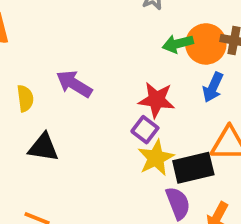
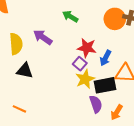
green arrow: (178, 44) -> (70, 16), moved, turned 42
blue arrow: (213, 87) -> (105, 58), moved
yellow semicircle: (25, 98) -> (16, 44), size x1.5

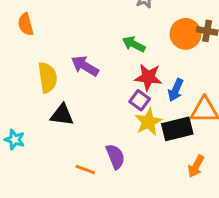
green arrow: (70, 16) -> (134, 44), moved
purple semicircle: (96, 104) -> (115, 156), moved
orange line: (19, 109) -> (85, 170), moved

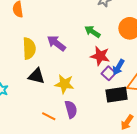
purple square: (140, 100) -> (109, 73), moved
yellow star: (148, 122) -> (64, 84), moved, turned 30

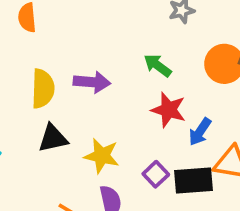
purple arrow: (56, 43) -> (92, 82), turned 144
purple square: (109, 73) -> (156, 174), moved
black triangle: (37, 76) -> (53, 138), turned -30

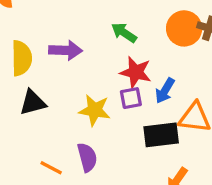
yellow star: (102, 156) -> (95, 110), moved
purple square: (156, 174) -> (131, 98), moved, turned 35

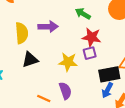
blue arrow: (165, 91) -> (107, 90), moved

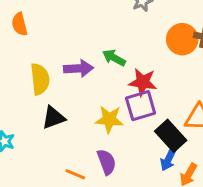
green arrow: (83, 14) -> (114, 58), moved
purple square: (90, 53) -> (141, 106), size x1.5
black rectangle: (109, 74) -> (171, 136), turned 60

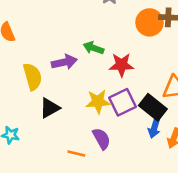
purple square: (141, 106) -> (123, 102), moved

